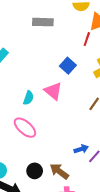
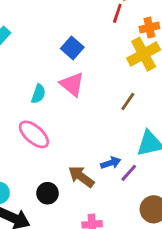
blue square: (68, 66) -> (72, 48), moved
brown arrow: (59, 171) -> (81, 177), moved

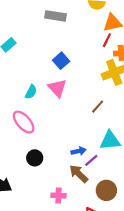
red line: (117, 13) -> (107, 40), moved
brown arrow: (81, 177) -> (79, 174), moved
black circle: (48, 193) -> (35, 158), moved

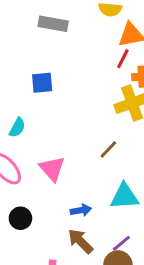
blue square: (61, 61) -> (42, 83), moved, turned 35
pink triangle: (57, 88) -> (52, 169), moved
purple line: (91, 160) -> (121, 243), moved

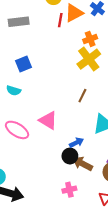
red line: (123, 59) -> (60, 20), moved
cyan semicircle: (17, 128) -> (14, 91), moved, turned 96
black circle: (20, 218) -> (70, 156), moved

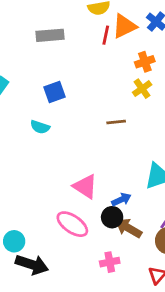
yellow cross: (89, 59) -> (142, 89), size x0.6
brown line: (82, 96) -> (116, 122), moved, turned 56
pink triangle: (48, 120) -> (85, 186), moved
pink ellipse: (17, 130) -> (72, 224), moved

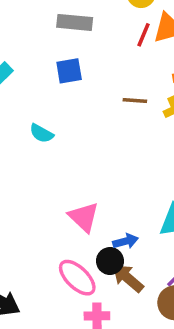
blue square: (54, 92) -> (69, 71), moved
brown line: (116, 122) -> (135, 101), moved
pink ellipse: (72, 224) -> (77, 278), moved

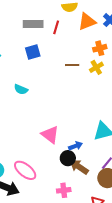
red line: (144, 35) -> (56, 27), moved
pink ellipse: (77, 278) -> (25, 170), moved

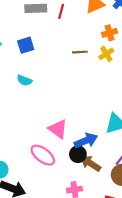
blue square: (33, 52) -> (26, 45), moved
blue arrow: (75, 146) -> (86, 141), size x1.5
pink ellipse: (25, 170) -> (43, 155), moved

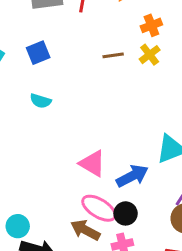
black circle: (78, 154) -> (126, 213), moved
pink ellipse: (43, 155) -> (99, 208), moved
brown arrow: (90, 163) -> (85, 230), moved

